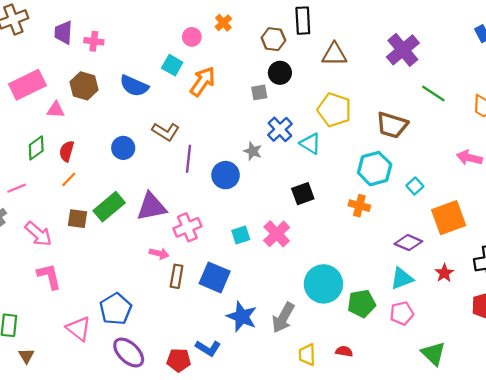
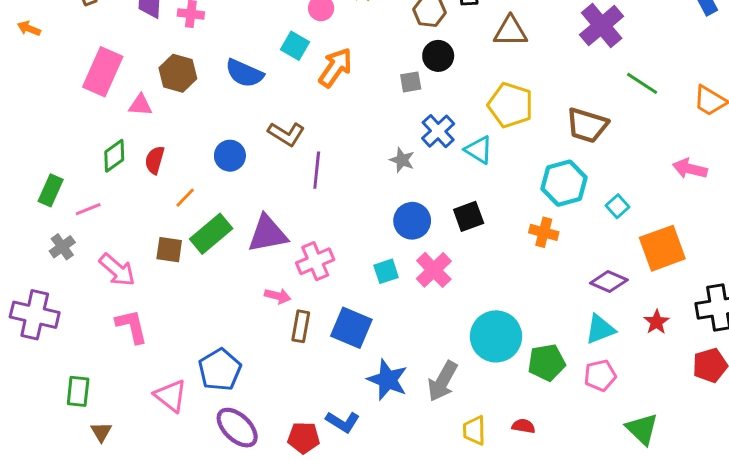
pink rectangle: (27, 85) -> (103, 72), turned -40
blue circle: (226, 175) -> (412, 221), moved
orange line: (69, 179) -> (185, 198), moved

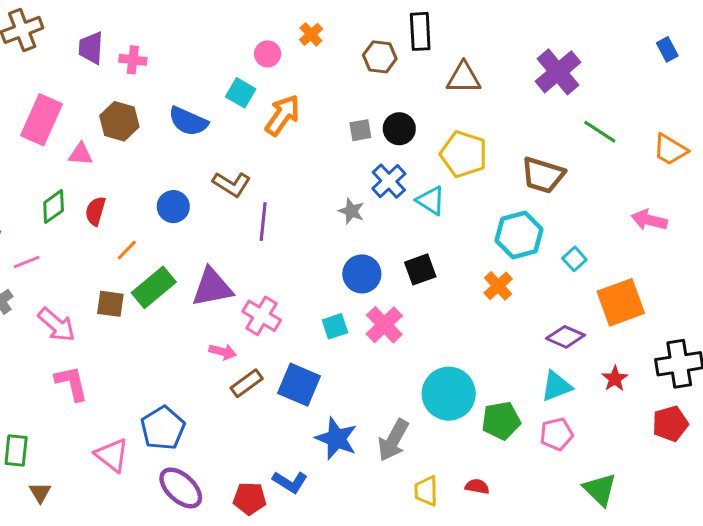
black circle: (438, 56) -> (399, 129), moved
orange cross: (544, 232) -> (498, 286), turned 32
pink cross: (315, 261) -> (262, 316), turned -36
brown rectangle: (301, 326) -> (247, 383), turned 44

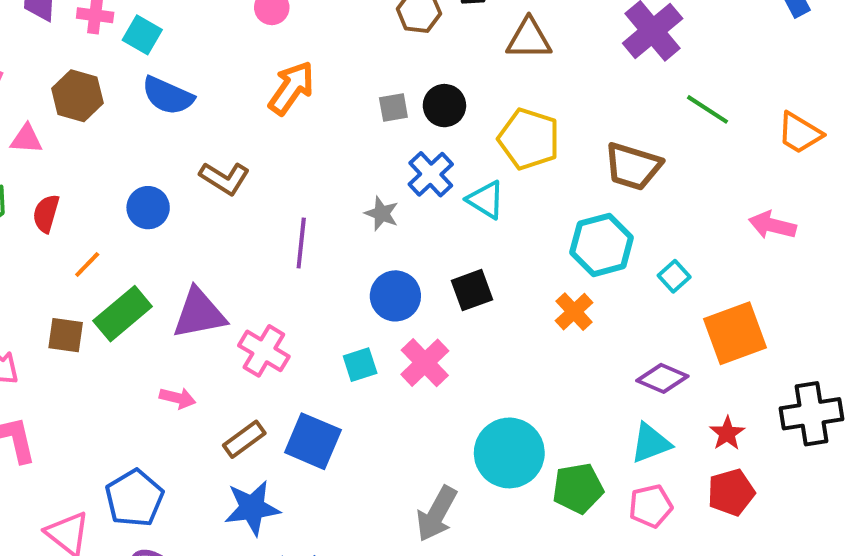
cyan square: (241, 93) -> (142, 35), moved
purple line: (263, 222) -> (301, 243), moved
pink arrow: (223, 352) -> (178, 398), moved
red pentagon: (670, 424) -> (731, 492), moved
blue star: (336, 439) -> (252, 508), moved, turned -30

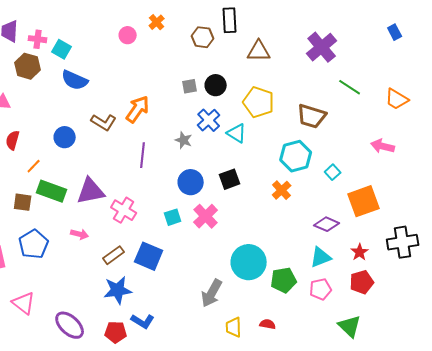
orange arrow: (291, 88) -> (138, 109), moved
brown hexagon: (77, 96) -> (28, 66), moved
green rectangle: (123, 314) -> (52, 191), turned 60
blue pentagon: (134, 498) -> (34, 244), moved

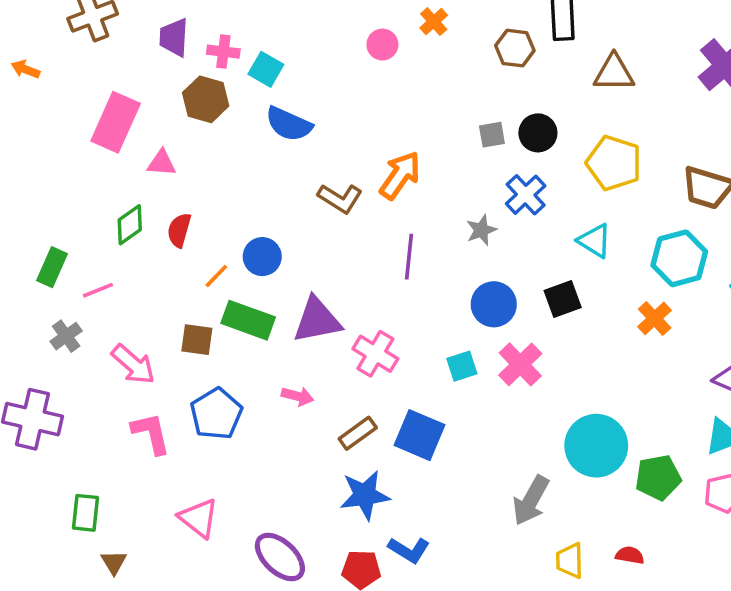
cyan triangle: (237, 133) -> (594, 241), moved
blue circle: (65, 137) -> (262, 257), moved
gray star: (184, 140) -> (481, 230), turned 30

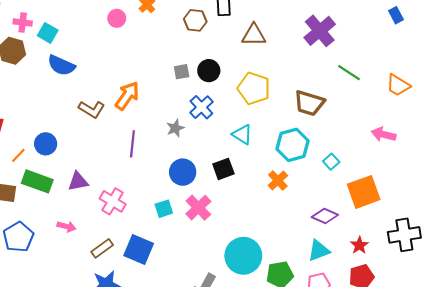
purple triangle: (317, 320) -> (78, 181), size x0.7

